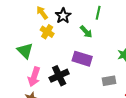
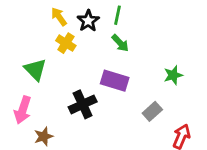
green line: (98, 13) -> (117, 15), moved
pink arrow: (34, 77) -> (23, 110), moved
gray rectangle: (109, 81) -> (152, 111), turned -32

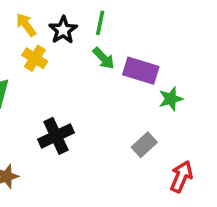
purple rectangle: (115, 81) -> (141, 71), moved

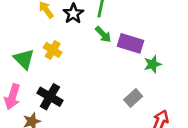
yellow cross: (35, 58) -> (53, 50), moved
black cross: (56, 136) -> (50, 97), moved, turned -35

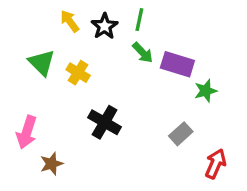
green triangle: (24, 59) -> (42, 63), moved
black cross: (50, 97) -> (105, 122), moved

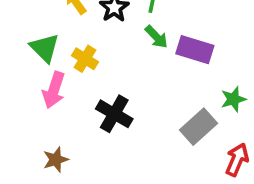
green star: (206, 91) -> (233, 99), moved
pink arrow: (27, 132) -> (54, 90), moved
gray rectangle: (181, 134) -> (199, 127), size x1.4

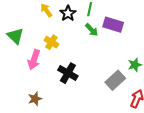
green triangle: (45, 48) -> (15, 36), moved
purple rectangle: (195, 50) -> (113, 25), moved

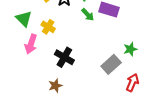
green triangle: (15, 36) -> (24, 19), moved
brown star: (35, 99) -> (55, 86), moved

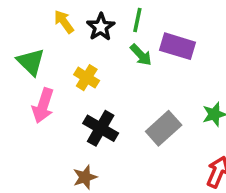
yellow cross: (48, 27) -> (87, 78), moved
gray rectangle: (111, 64) -> (164, 128), moved

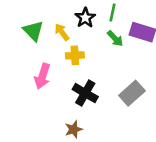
yellow arrow: (64, 22) -> (62, 32), moved
green triangle: (31, 62) -> (33, 31), moved
yellow cross: (87, 78) -> (75, 55), turned -36

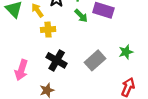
pink arrow: (42, 76) -> (21, 70), moved

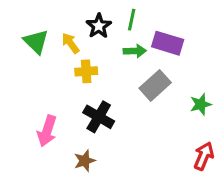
green arrow: (81, 16) -> (135, 51), turned -48
gray rectangle: (95, 60) -> (155, 85), moved

